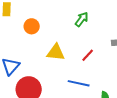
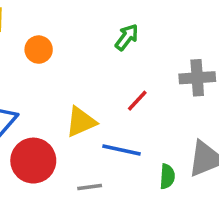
yellow triangle: (56, 52) -> (81, 122), moved, turned -30

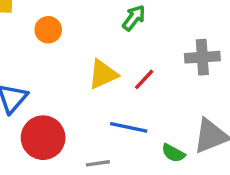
yellow triangle: (81, 122) -> (103, 74), moved
green semicircle: (167, 176) -> (173, 153), turned 115

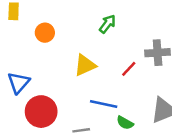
red line: (144, 79) -> (129, 69), moved
green semicircle: (173, 153) -> (125, 123), moved

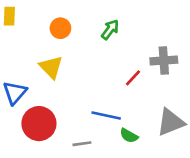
orange circle: (45, 33) -> (60, 28), moved
yellow triangle: (85, 65) -> (51, 67), moved, turned -50

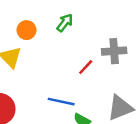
orange circle: (60, 28) -> (27, 30), moved

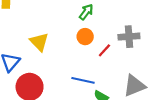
orange circle: (27, 30) -> (85, 37), moved

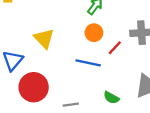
blue line: (83, 80) -> (88, 63), moved

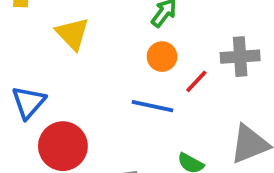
yellow triangle: (44, 38) -> (72, 34), moved

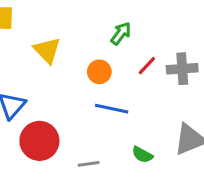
orange circle: (162, 57) -> (99, 72), moved
red line: (196, 81) -> (147, 66), moved

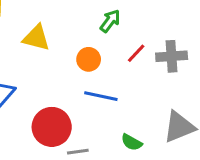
yellow triangle: (47, 50) -> (36, 38), turned -32
red circle: (39, 141) -> (52, 127), moved

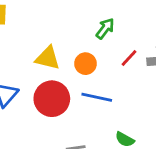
yellow triangle: (36, 38) -> (48, 58), moved
red circle: (52, 127) -> (52, 99), moved

